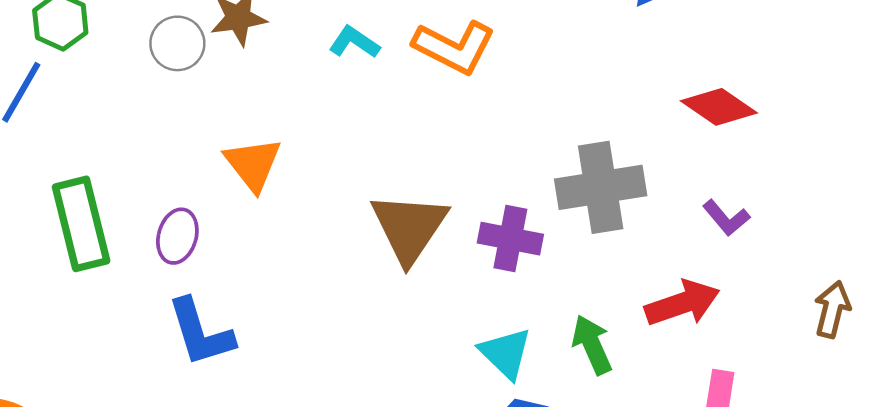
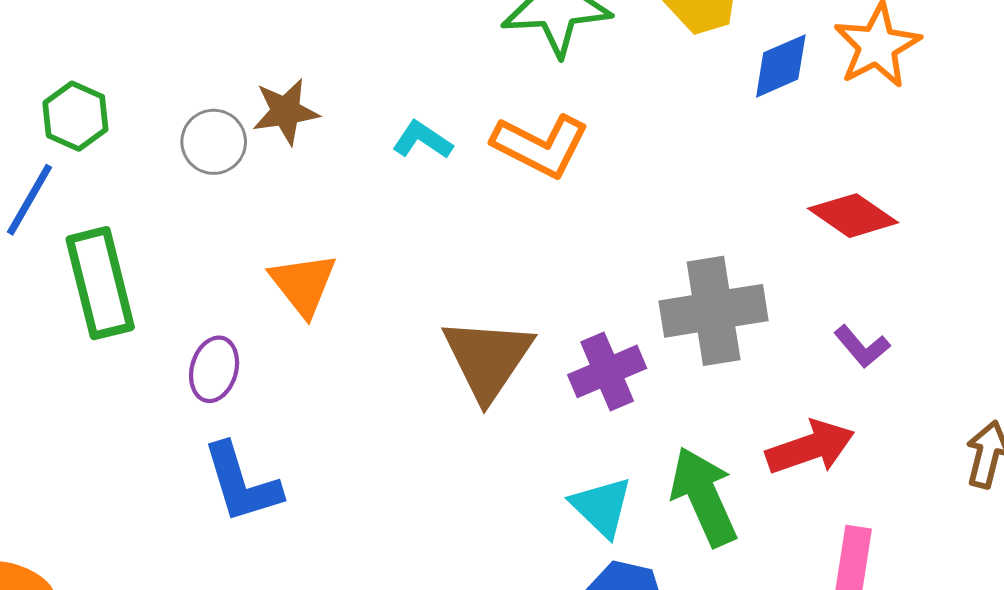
green rectangle: (81, 224) -> (100, 283), moved
purple cross: (510, 239) -> (607, 371), turned -34
green arrow: (592, 345) -> (704, 497), size x1.4

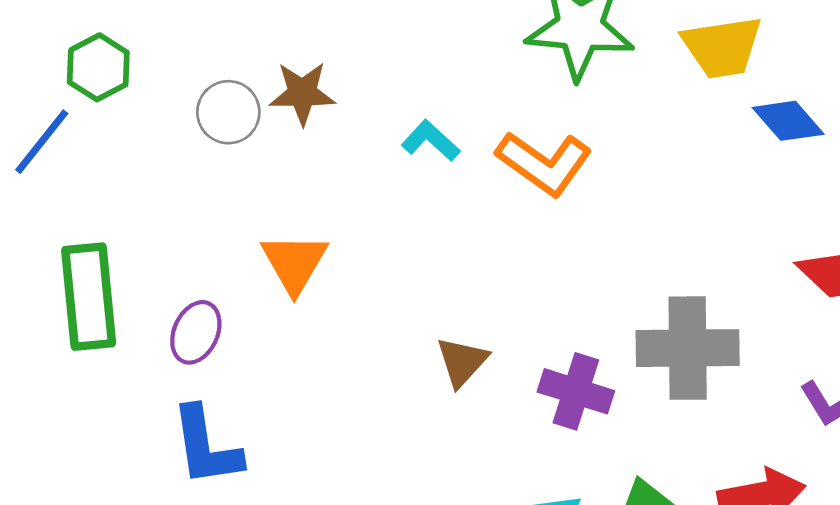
blue diamond: (781, 66) -> (788, 121), turned 64
green rectangle: (100, 283) -> (89, 297), moved
brown triangle: (488, 359) -> (462, 362), size x0.6
purple cross: (607, 371) -> (576, 391), turned 32

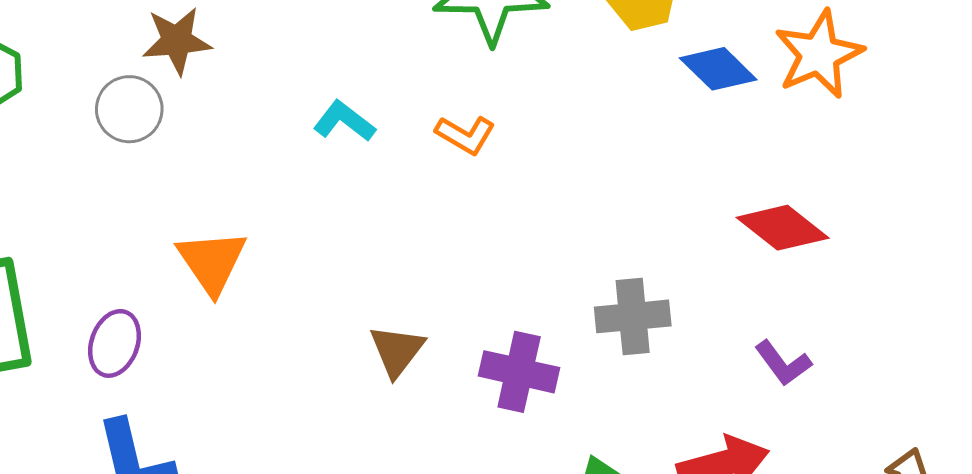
brown star: (302, 93) -> (177, 41), moved
orange L-shape: (544, 163) -> (465, 135), size x0.6
gray cross: (688, 348) -> (633, 316), size x0.7

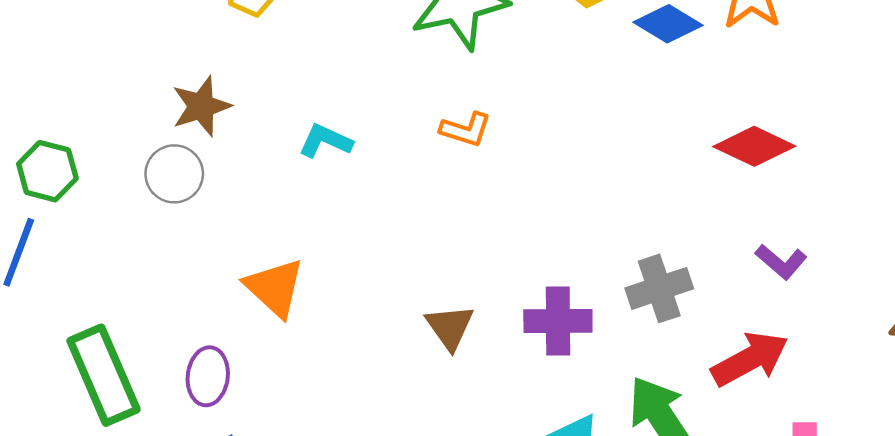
cyan L-shape: (344, 121) -> (325, 141), moved
gray cross: (633, 316) -> (659, 288), moved

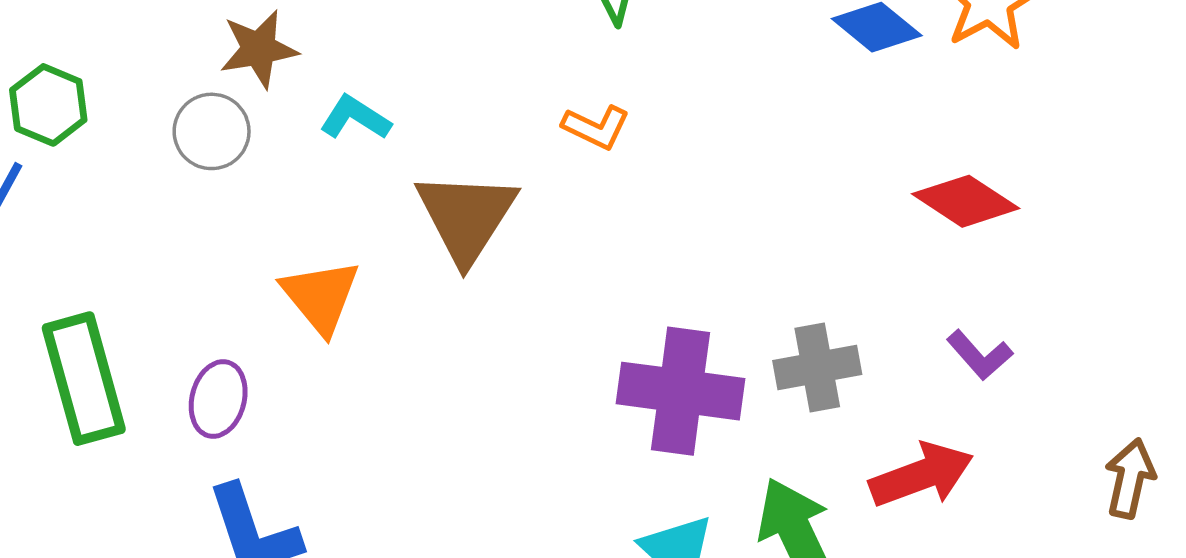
cyan L-shape: (325, 141) -> (355, 118), moved
purple cross: (558, 321) -> (681, 391), size x1.4
brown triangle: (450, 327) -> (466, 217), moved, size x1.6

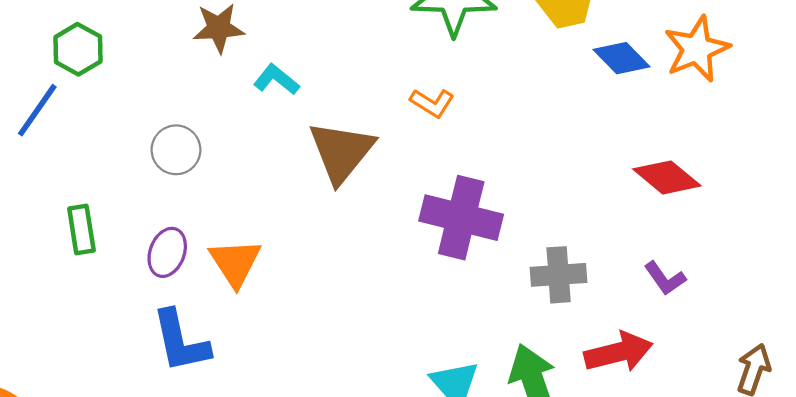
gray circle: (212, 131) -> (176, 150), moved
orange triangle: (321, 297) -> (235, 263), moved
green rectangle: (84, 379) -> (81, 229), size x0.6
purple cross: (681, 391) -> (461, 218), moved

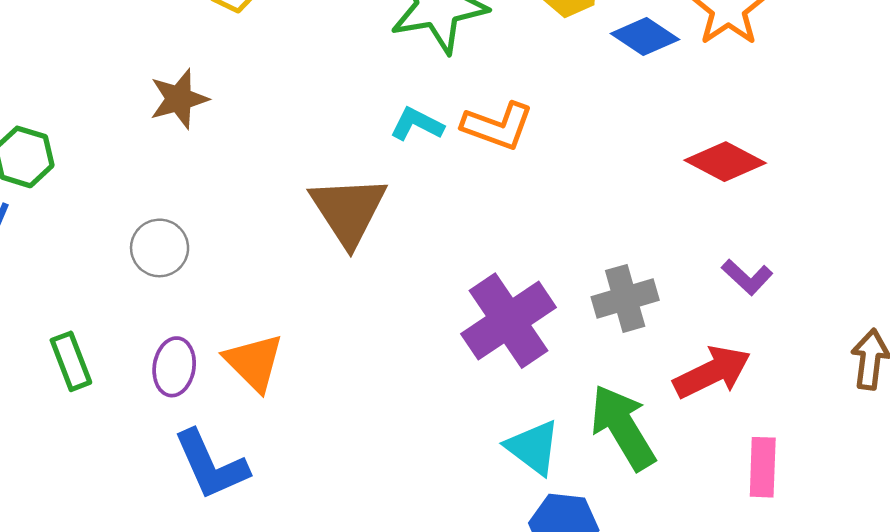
cyan L-shape: (276, 80) -> (417, 124), moved
orange L-shape: (432, 103) -> (498, 126), moved, size x1.4
purple cross: (461, 218) -> (508, 321), moved, turned -36

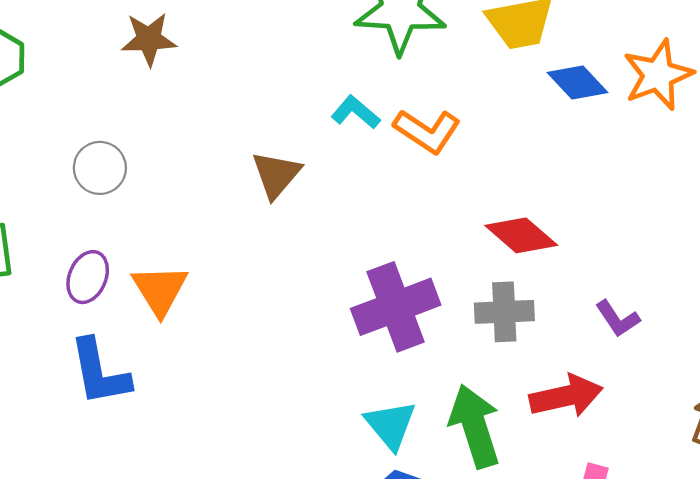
red diamond: (725, 162) -> (521, 235), moved
brown triangle: (348, 210) -> (276, 175), size x0.7

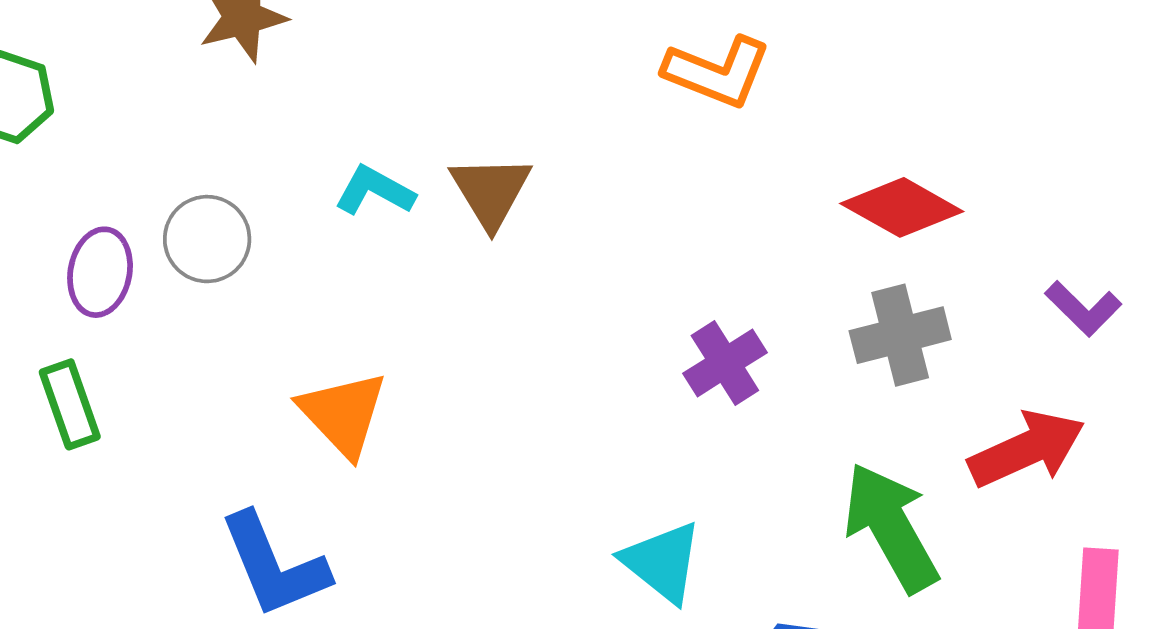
cyan L-shape: (356, 112) -> (375, 191), moved
purple ellipse: (88, 277) -> (100, 272), moved
purple cross: (396, 307) -> (725, 363), size x0.6
cyan triangle: (391, 425) -> (662, 562), moved

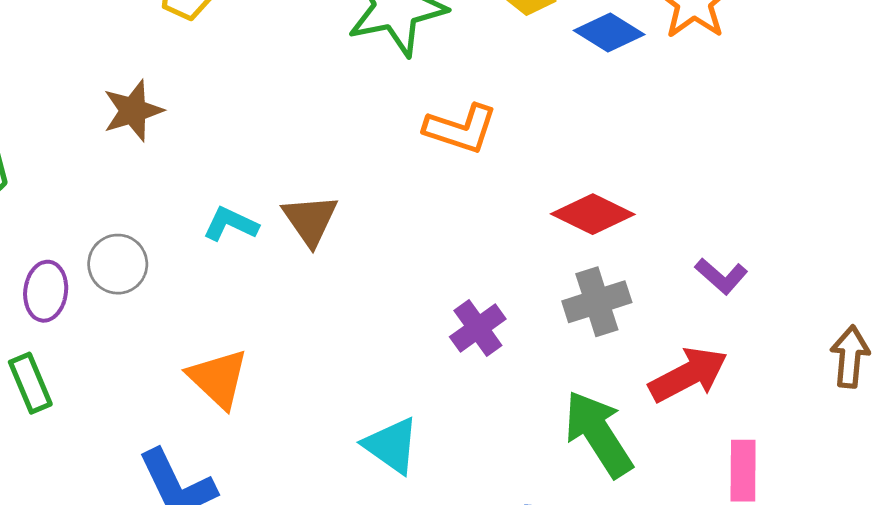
cyan triangle: (662, 562) -> (392, 445), moved

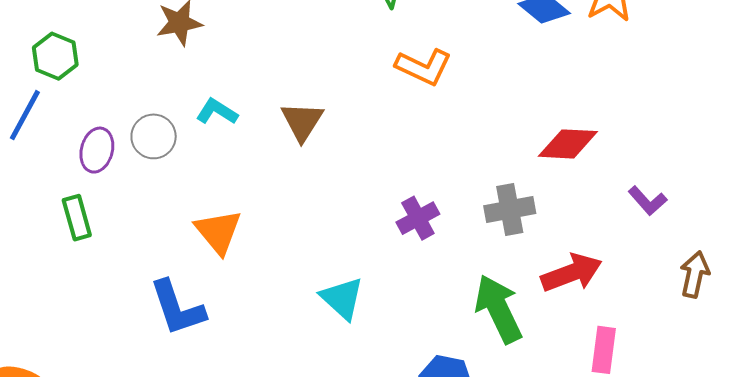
red diamond: (593, 214) -> (568, 144), moved, turned -30
cyan L-shape: (231, 224) -> (217, 112), moved
purple L-shape: (721, 276) -> (648, 201), moved

